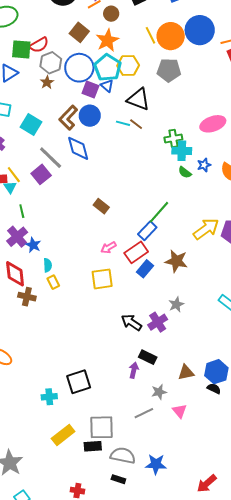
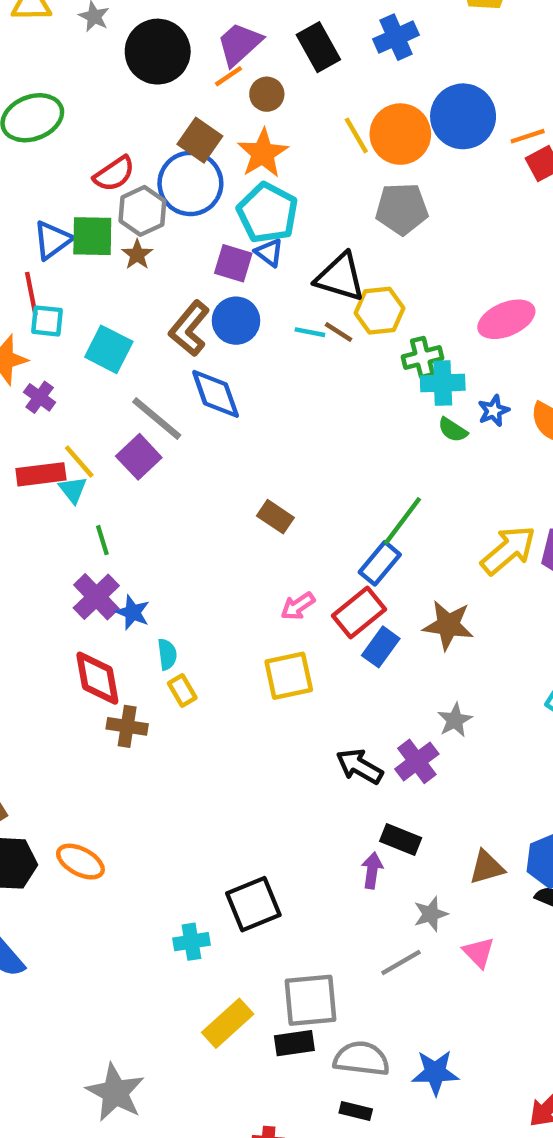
green square: (21, 49) -> (92, 236), moved
yellow hexagon: (128, 65) -> (380, 311), moved
blue circle: (79, 68) -> (190, 183), moved

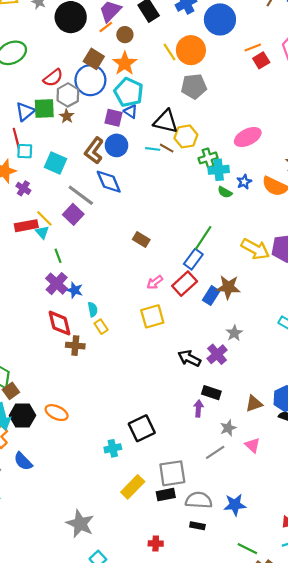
blue circle: (463, 116) -> (220, 19), moved
yellow arrow: (508, 550) -> (255, 249), turned 72
blue rectangle: (381, 647) -> (211, 296), moved

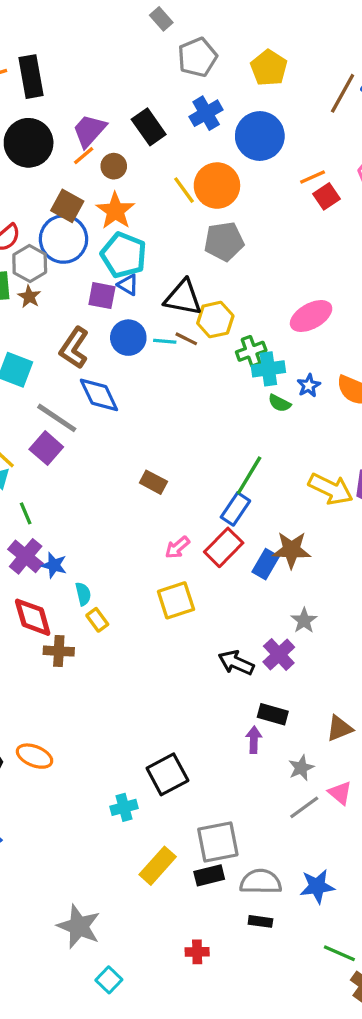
blue circle: (116, 145) -> (128, 338), moved
gray line: (215, 452) -> (304, 807), moved

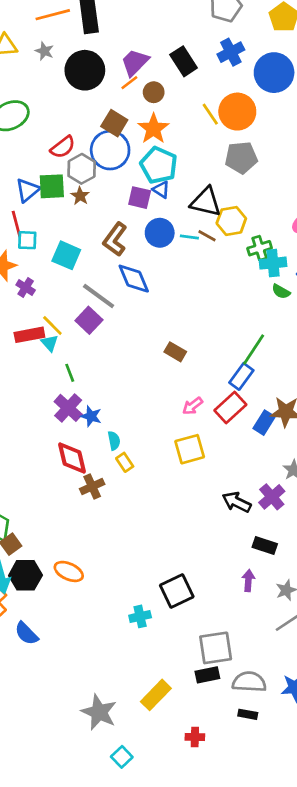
brown cross: (59, 651) -> (92, 486), turned -30
purple arrow: (254, 740) -> (248, 581), moved
yellow rectangle: (158, 866) -> (156, 695), moved

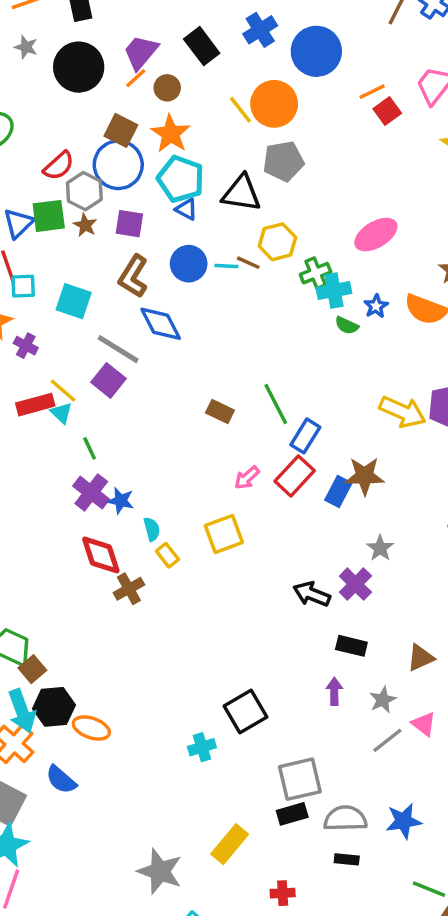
purple square: (140, 198) -> (129, 224), moved
black triangle: (206, 202) -> (241, 193), moved
green line: (254, 349) -> (276, 404), moved, turned -56
yellow square: (190, 449) -> (224, 534), moved
orange ellipse: (69, 571) -> (91, 728), moved

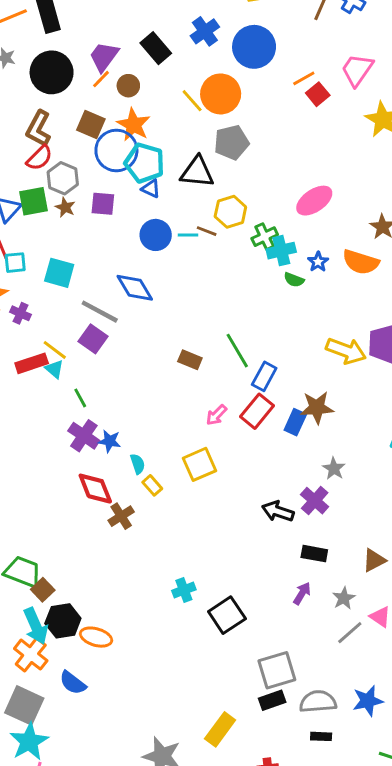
blue circle: (118, 165) -> (116, 150), moved
brown L-shape: (133, 276) -> (38, 129), moved
purple arrow: (334, 691) -> (302, 593), turned 35
cyan cross: (202, 747) -> (184, 590), moved

